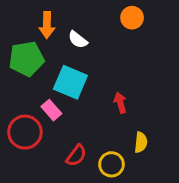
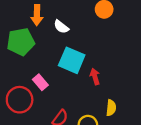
cyan square: (70, 82) -> (72, 60), moved

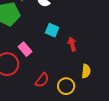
cyan square: (72, 60) -> (52, 30), size x0.6

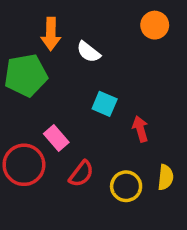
red semicircle: (42, 80) -> (81, 174), moved
yellow circle: (66, 86) -> (126, 186), moved

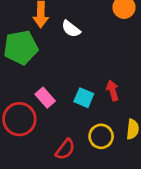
cyan square: (105, 104) -> (84, 98), moved
red semicircle: (81, 174) -> (65, 149), moved

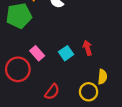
cyan square: (84, 98) -> (66, 53), turned 32
yellow circle: (101, 136) -> (89, 92), moved

